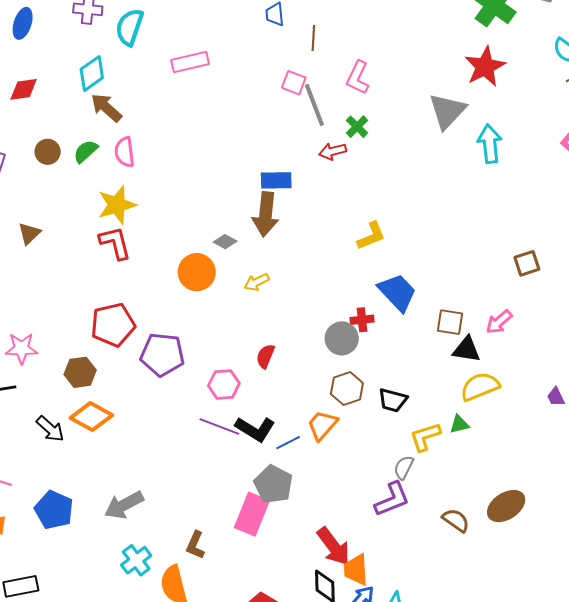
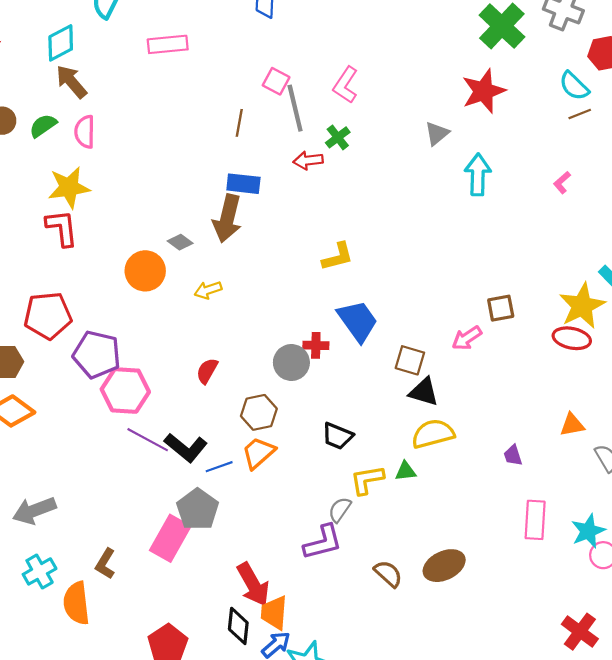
brown line: (313, 38) -> (239, 123), moved
gray triangle: (447, 111) -> (437, 133), size x0.6
pink arrow: (499, 322) -> (467, 338), moved
pink hexagon: (224, 385) -> (125, 390), moved, size x1.4
brown hexagon: (347, 389) -> (259, 412), moved

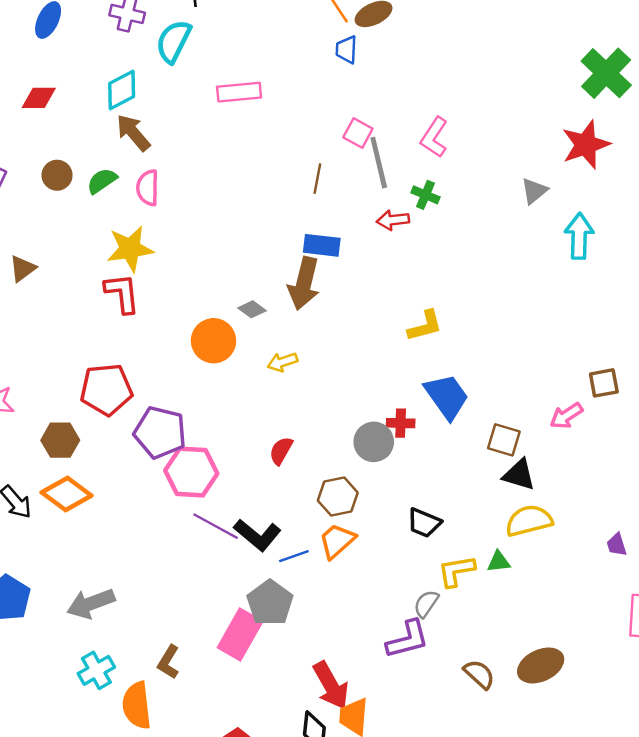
green cross: (338, 137) -> (425, 195), turned -30

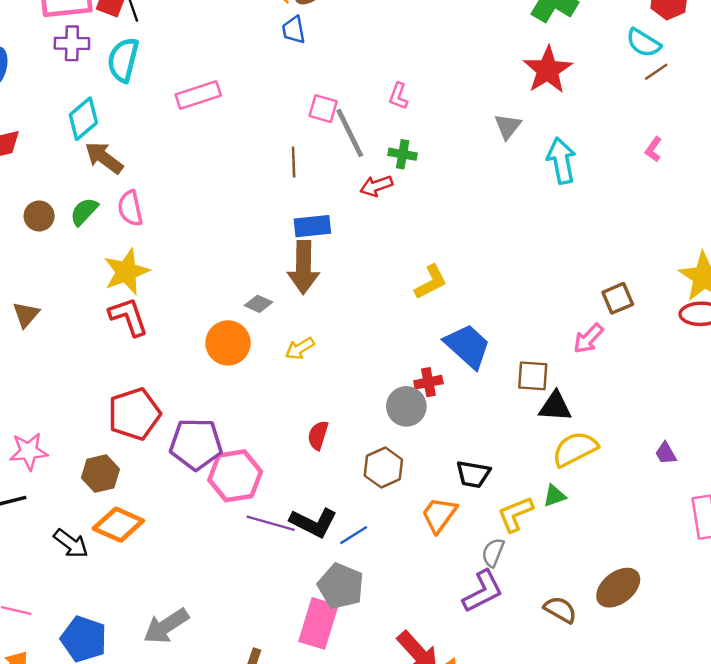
pink L-shape: (434, 137) -> (398, 96), size x0.7
orange trapezoid: (337, 541) -> (439, 515), moved

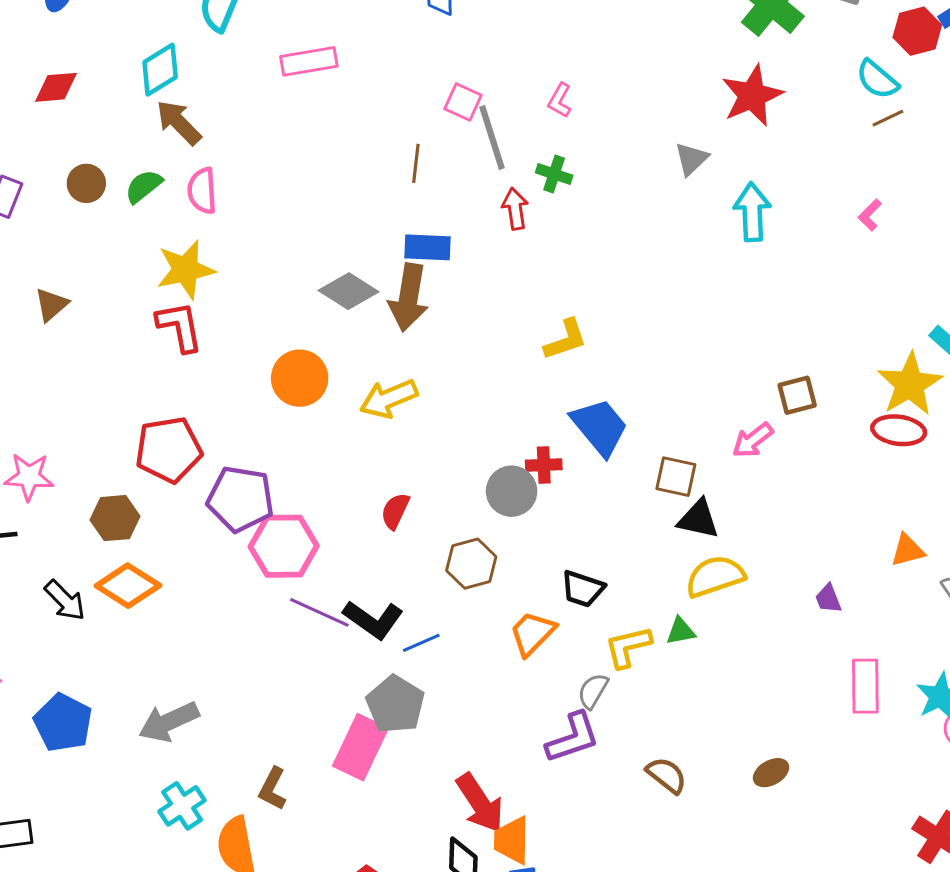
red arrow: (376, 186) -> (515, 209), turned 92
gray diamond: (259, 304) -> (349, 291), moved, size x1.6
yellow arrow: (300, 349) -> (389, 399), size x1.5
brown ellipse: (618, 588) -> (771, 773), moved, size x0.6

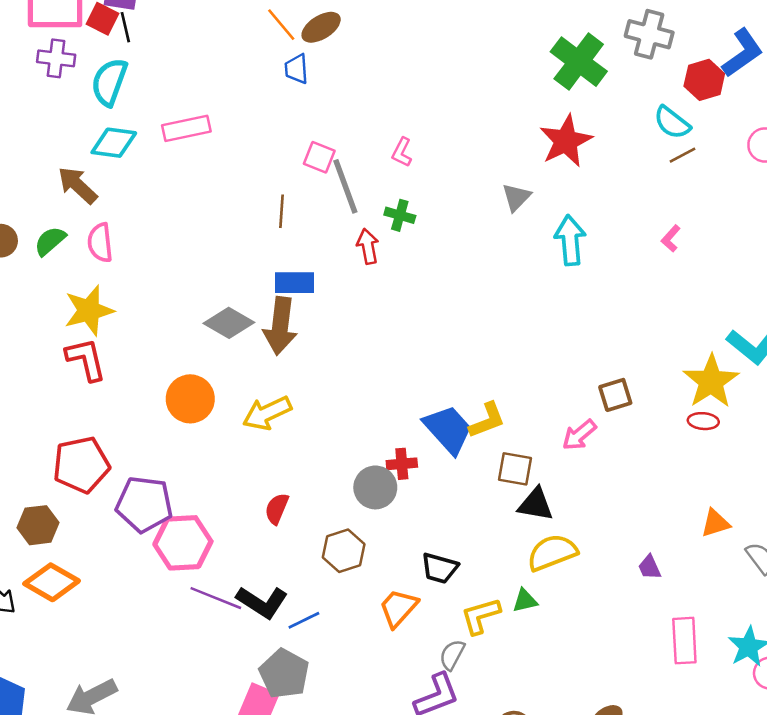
cyan diamond: (160, 70) -> (114, 143), moved, turned 42
yellow L-shape: (566, 340) -> (487, 420), moved
red ellipse: (899, 430) -> (703, 421), size x0.7

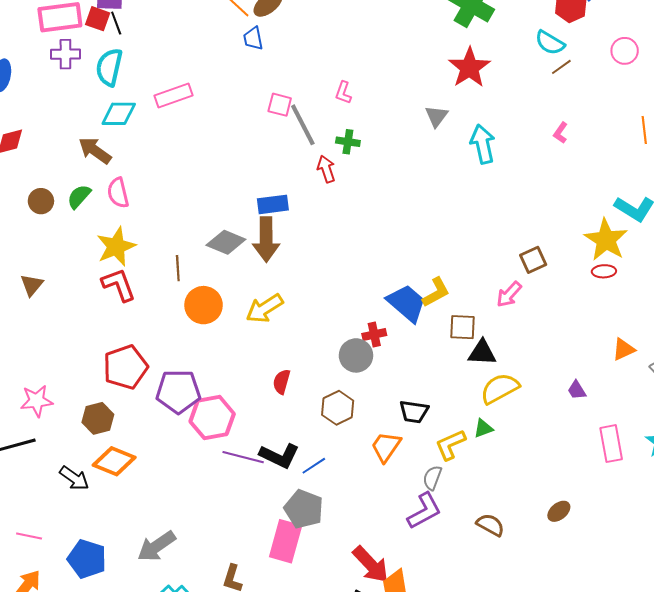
brown line: (281, 211) -> (178, 268), moved

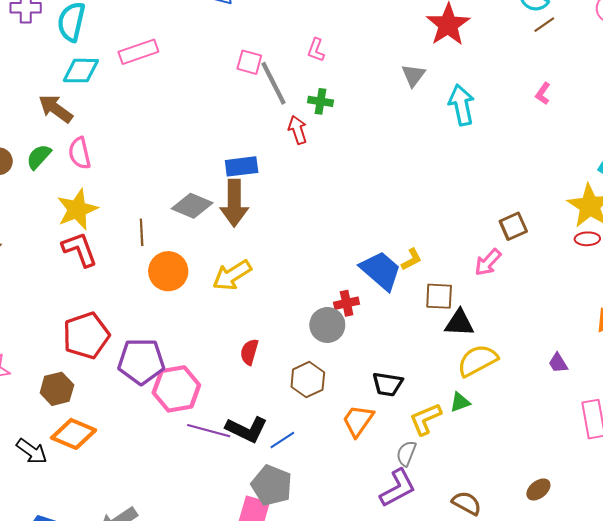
yellow L-shape: (436, 292) -> (411, 259), size x0.7

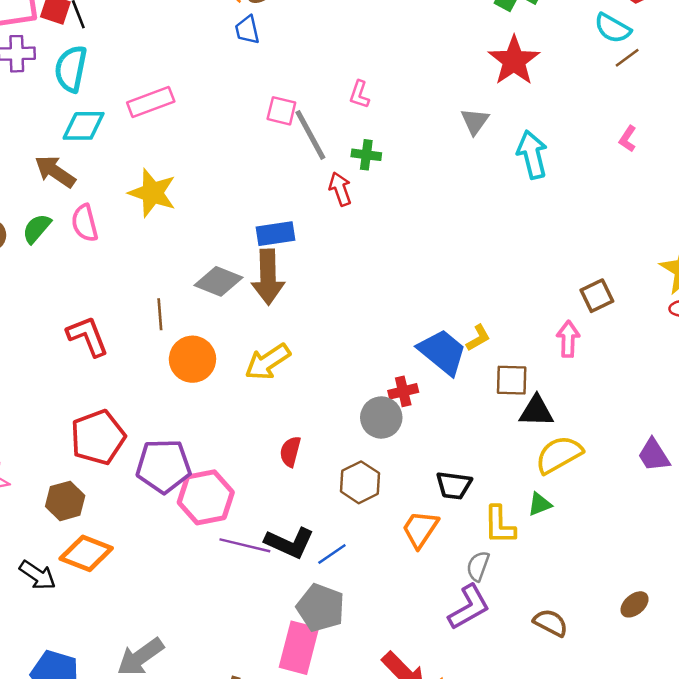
yellow star: (77, 209) -> (152, 193), moved, turned -30
pink arrow: (488, 262) -> (568, 339), turned 140
purple trapezoid: (558, 363) -> (654, 455), size x1.4
yellow L-shape: (425, 419) -> (500, 525), turned -66

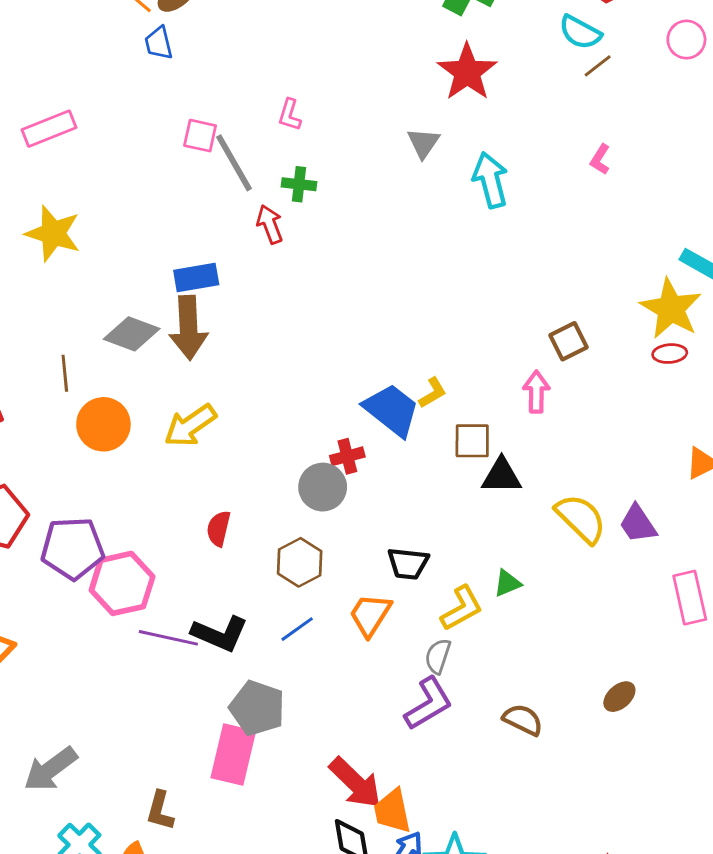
yellow semicircle: (559, 455) -> (581, 519), moved, turned 75
yellow L-shape: (500, 525) -> (462, 608), turned -117
blue line: (332, 554) -> (297, 629), moved

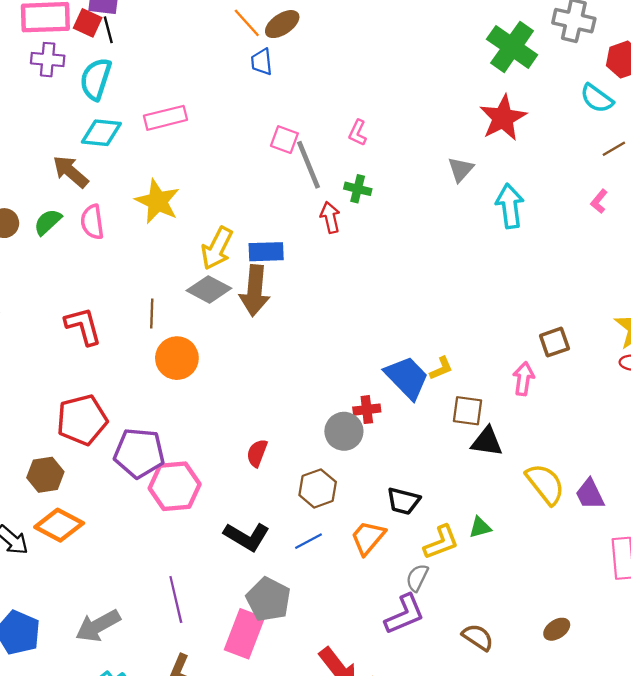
brown line: (598, 66) -> (614, 149), moved
yellow arrow: (190, 426) -> (217, 248), moved, turned -36
purple line: (168, 638) -> (176, 599), moved, turned 57

